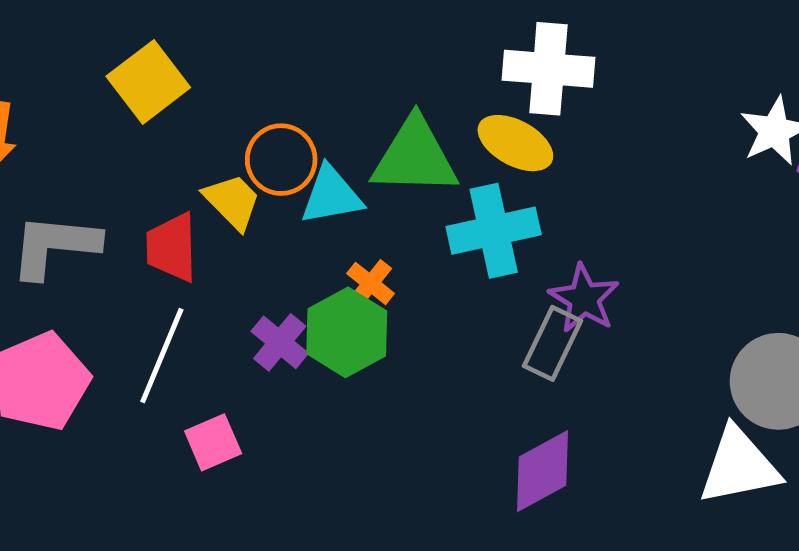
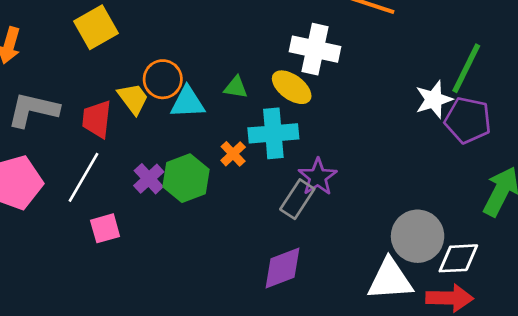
green triangle: (415, 157) -> (236, 87), size x0.5
orange cross: (370, 283) -> (233, 154), moved

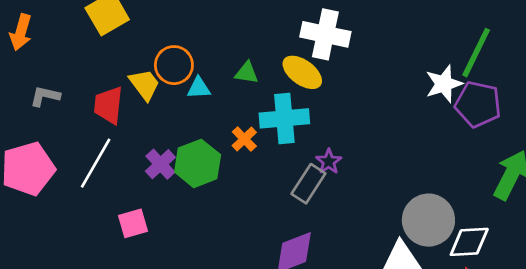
cyan triangle: (188, 102) -> (199, 88), size x0.7
gray L-shape: (33, 110) -> (45, 96), size x0.6
purple star: (318, 177) -> (329, 162), size x0.7
pink square: (105, 228) -> (133, 223), moved

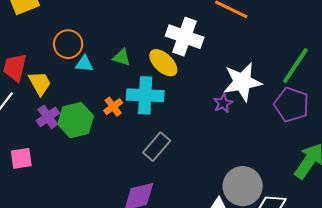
yellow trapezoid: (144, 84) -> (40, 83), moved
white star: (444, 84) -> (242, 82), moved, size x1.4
purple star: (329, 162) -> (223, 103), moved

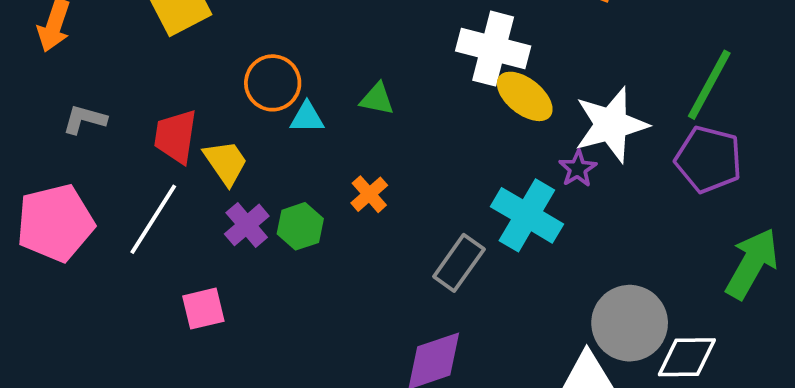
yellow ellipse: (163, 63) -> (525, 96), moved
cyan cross: (145, 95) -> (527, 215), moved, turned 33
green hexagon: (76, 120) -> (300, 226), size x0.7

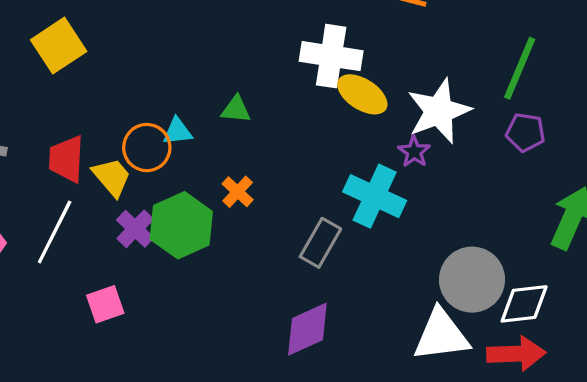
orange circle: (273, 83) -> (147, 148), moved
purple pentagon: (709, 159) -> (525, 132), size x0.7
green hexagon: (300, 226) -> (181, 225), size x1.6

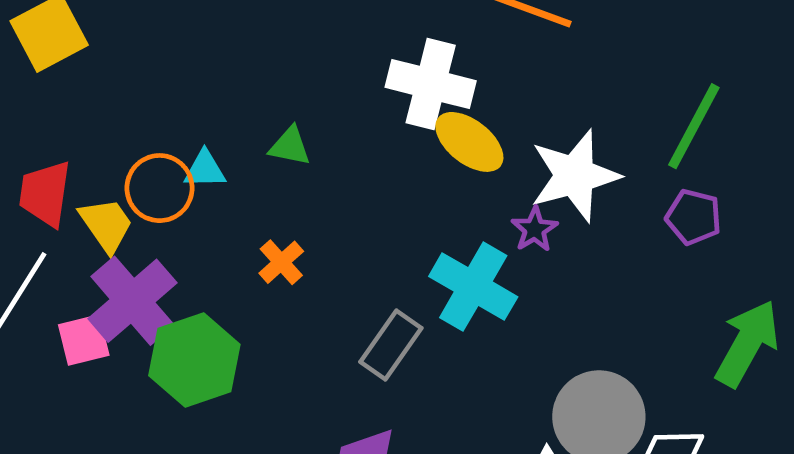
green hexagon: (181, 225) -> (194, 360), moved
purple cross: (135, 229) -> (132, 301), size x1.6
pink square: (105, 304) -> (84, 340), moved

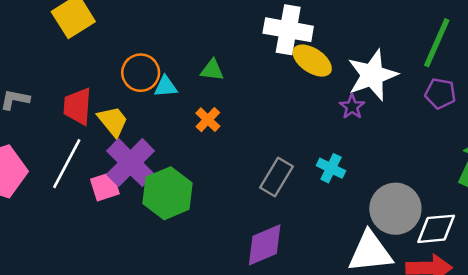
orange circle: (159, 188) -> (141, 73), moved
orange cross: (281, 262) -> (208, 120), moved
cyan cross: (473, 287) -> (331, 168), moved, size x0.6

